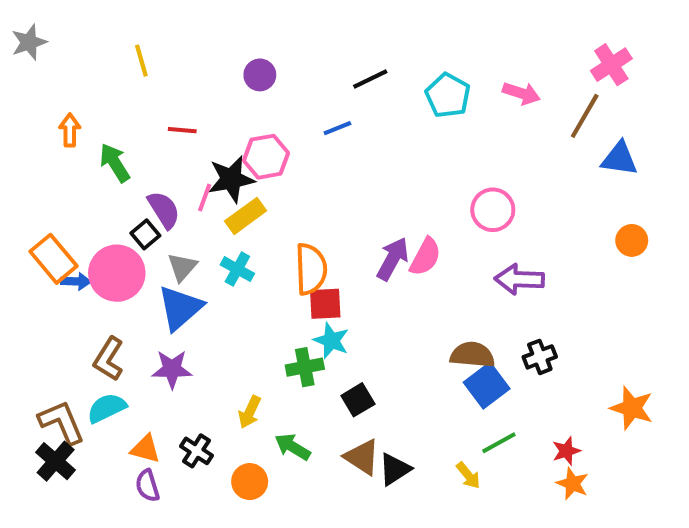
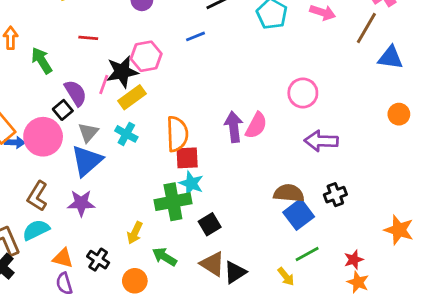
purple arrow: (393, 259) -> (234, 127), turned -36
green cross: (305, 367) -> (173, 202), size x1.4

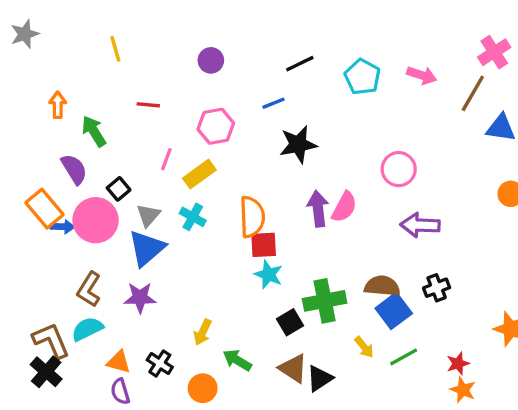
black star: (122, 72) -> (298, 144), moved
purple semicircle: (76, 93) -> (74, 169), moved
green cross: (173, 202) -> (325, 301), moved
yellow arrow: (286, 277) -> (364, 347), moved

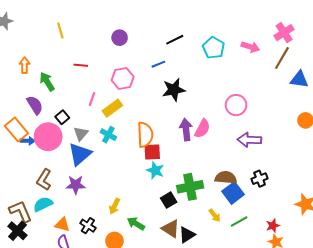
pink cross: (494, 52) -> (284, 33), moved

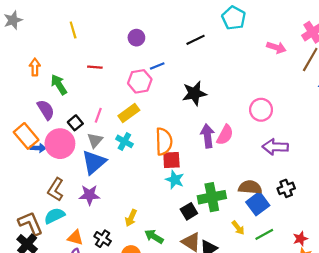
cyan pentagon: (214, 48) -> (234, 18), moved
blue line: (158, 64) -> (157, 66), moved
pink line: (92, 99) -> (98, 115), moved

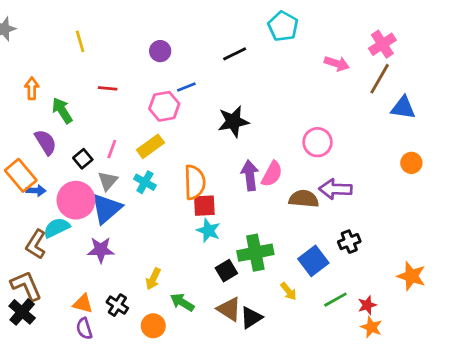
pink circle: (60, 144) -> (76, 200), moved
brown semicircle: (250, 187) -> (304, 199), moved
brown L-shape: (56, 190) -> (36, 244), moved
cyan semicircle: (54, 216) -> (57, 228), moved
green line: (264, 234) -> (335, 300), moved

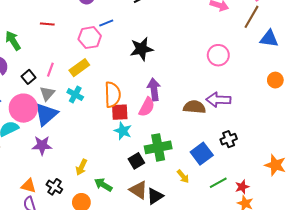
pink circle: (318, 142) -> (218, 55), moved
pink semicircle: (272, 174) -> (147, 107), moved

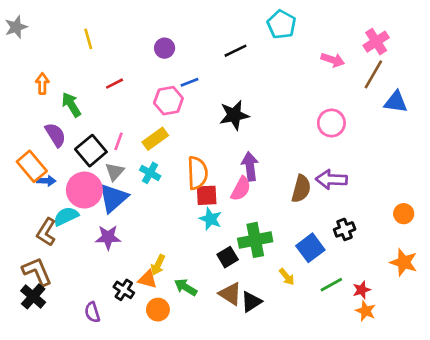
red line: (47, 24) -> (115, 84), turned -32
black square: (29, 77) -> (91, 151), size x1.6
orange circle: (275, 80) -> (404, 214), moved
brown semicircle: (194, 107) -> (301, 189), turned 100
orange triangle: (29, 186) -> (147, 279), moved

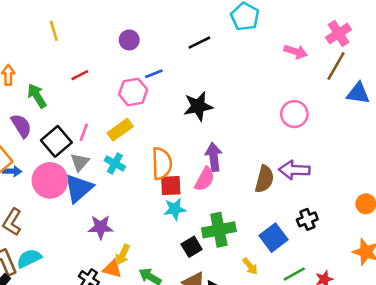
cyan semicircle: (66, 216) -> (29, 258), moved
cyan star: (211, 219) -> (175, 209), turned -30
purple star: (108, 237) -> (101, 227), moved

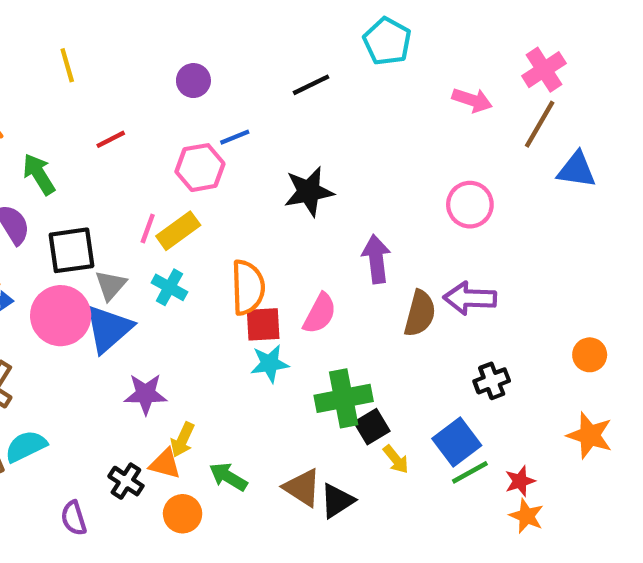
pink line: (84, 132) -> (148, 229), moved
black square: (56, 141) -> (72, 250), turned 32
purple arrow: (214, 157) -> (376, 259), moved
blue square: (274, 238) -> (457, 442), moved
black square: (192, 247) -> (372, 427), moved

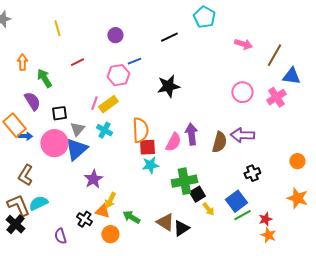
pink cross: (544, 70) -> (276, 97), moved
black square: (72, 250) -> (59, 113), size x0.7
purple arrow: (376, 259) -> (191, 134), moved
purple star: (146, 394) -> (93, 179), turned -30

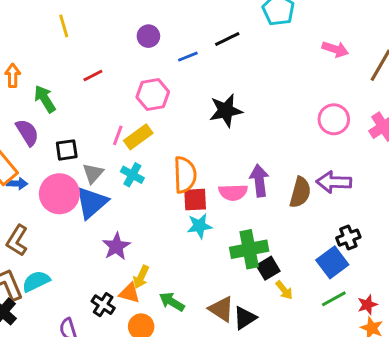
blue line: (134, 61) -> (188, 57), moved
pink semicircle: (173, 142) -> (233, 192), turned 60
blue square: (236, 201) -> (332, 262), moved

